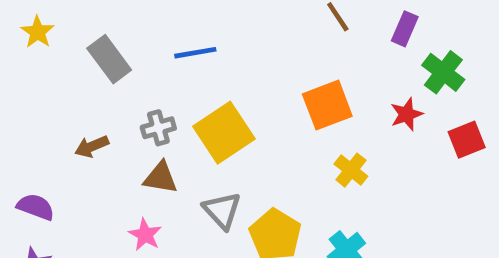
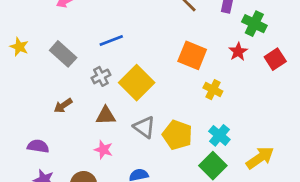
orange square: (327, 105) -> (192, 55), turned -36
gray cross: (158, 128) -> (101, 76), moved

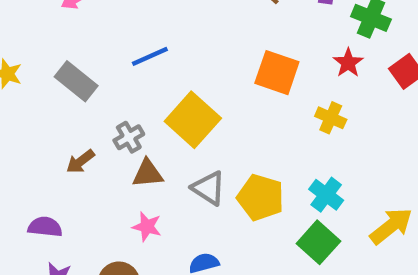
gray cross: (101, 76) -> (129, 137), moved
yellow cross: (213, 90) -> (331, 118), moved

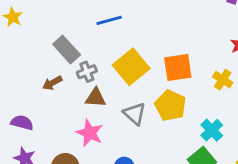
orange square: (277, 73) -> (178, 68), moved, turned -36
gray rectangle: (76, 81) -> (67, 50), moved
yellow pentagon: (261, 197) -> (170, 105), moved
pink star: (147, 227) -> (90, 133), size x1.4

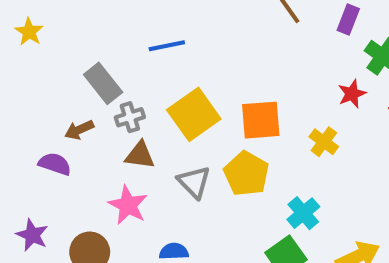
purple semicircle: (22, 123) -> (55, 164), moved

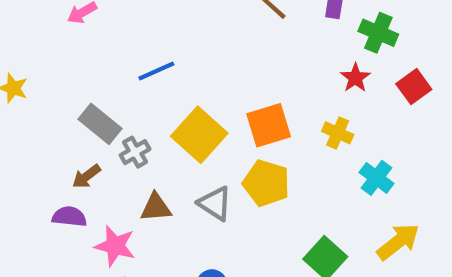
brown triangle: (140, 155) -> (156, 207), moved
pink star: (128, 205) -> (115, 246), moved
cyan cross: (303, 213) -> (377, 178), moved

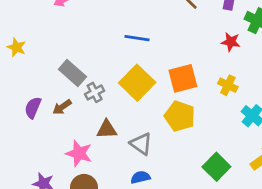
blue line: (156, 71) -> (137, 38), moved, turned 30
red star: (355, 78) -> (231, 42), moved, turned -30
gray triangle: (215, 203) -> (141, 144), moved
purple semicircle: (69, 217) -> (33, 108), moved, turned -75

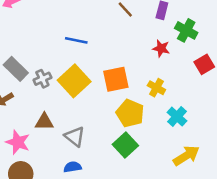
gray cross: (95, 92) -> (42, 79), moved
yellow pentagon: (180, 116) -> (130, 113), moved
green square: (216, 167) -> (125, 145), moved

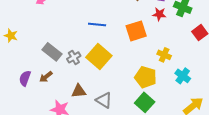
red star: (161, 48) -> (159, 14), moved
orange square: (116, 79) -> (136, 31), moved

